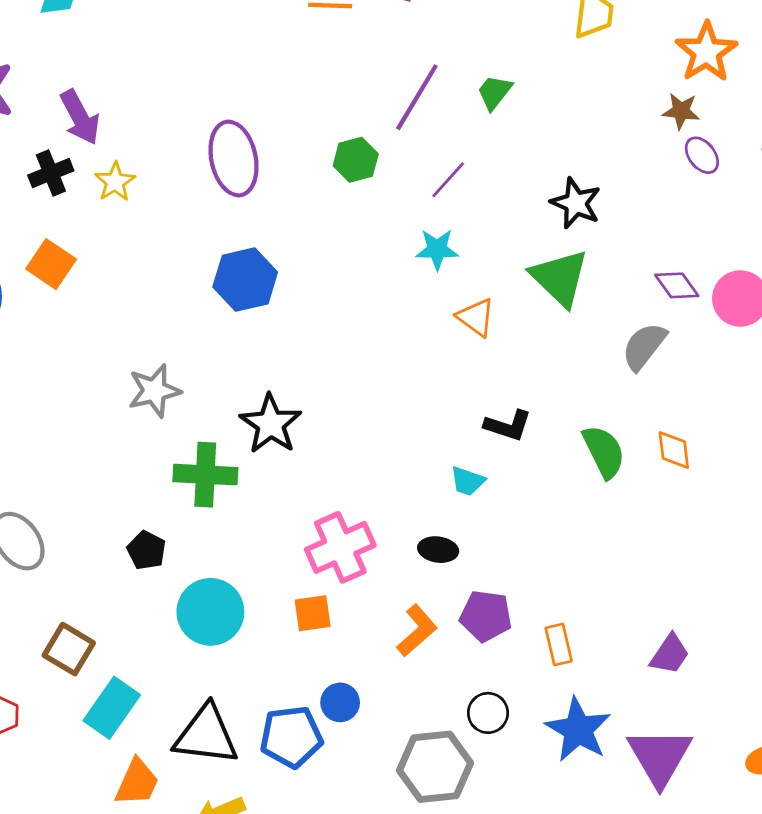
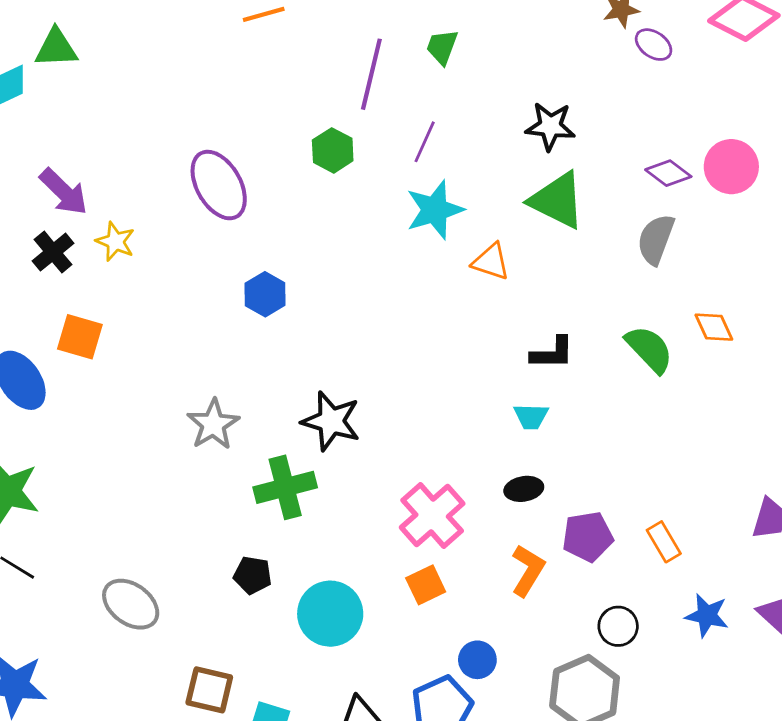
cyan star: (437, 249) -> (435, 210), size x1.4
blue hexagon: (245, 280) -> (265, 294), size x0.7
blue star: (578, 730) -> (707, 615), size x0.7

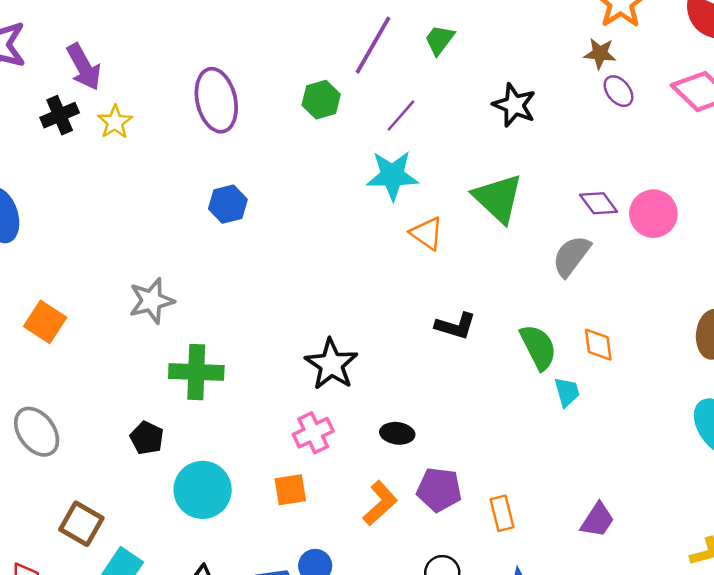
black star: (550, 126) -> (514, 105), moved
orange square: (80, 337) -> (45, 322), moved
cyan trapezoid: (531, 417) -> (567, 392), moved, turned -124
black star: (331, 421) -> (331, 364), moved
pink cross: (432, 516) -> (313, 433), size x0.7

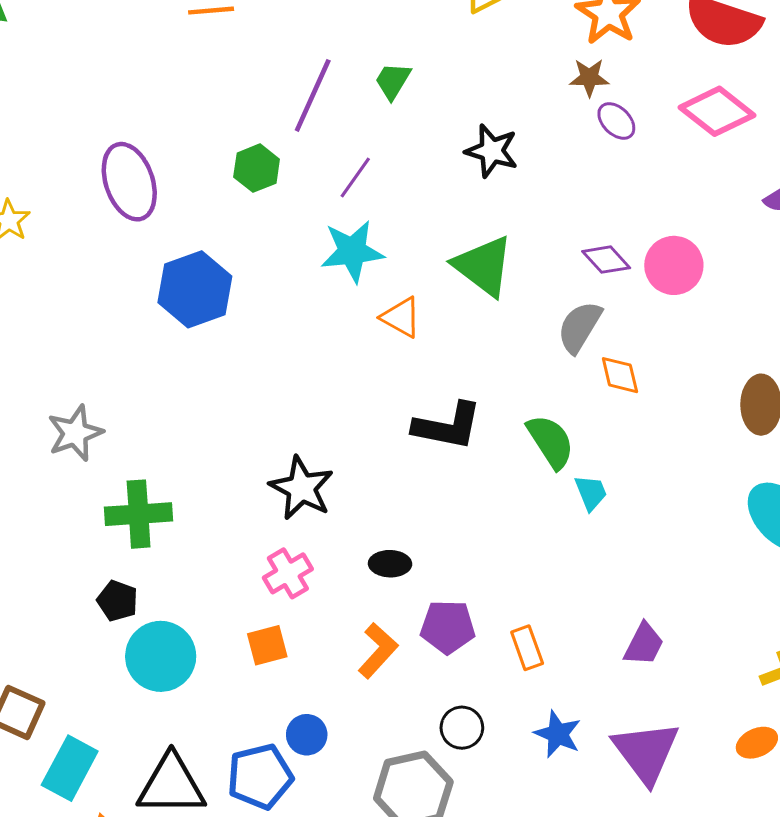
blue hexagon: (228, 204) -> (195, 289), moved, size x1.6
black L-shape: (456, 326) -> (448, 426), size x1.4
orange diamond: (598, 345) -> (620, 375), moved
black pentagon: (147, 438) -> (118, 601), moved

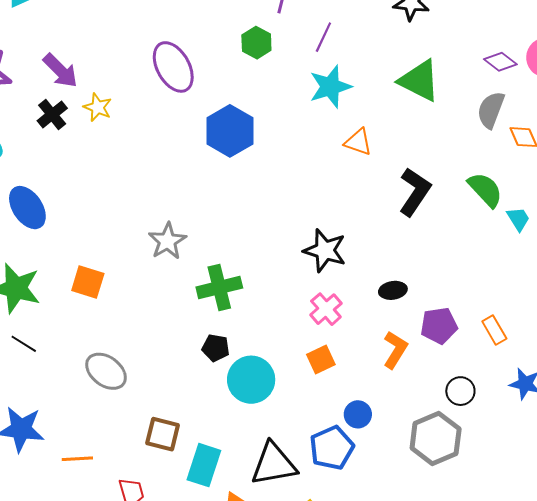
orange triangle: (401, 317) -> (358, 142), moved
black L-shape: (448, 426) -> (415, 192), turned -57

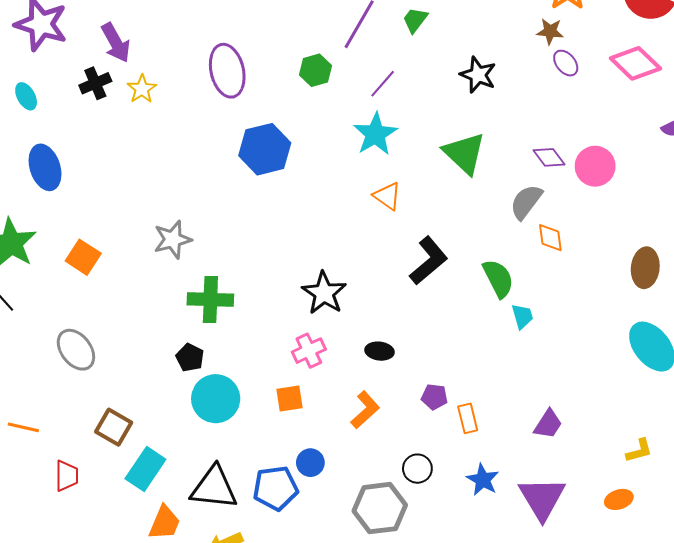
cyan star: (330, 87) -> (375, 134), turned -30
purple pentagon: (439, 326) -> (434, 397), moved, size x0.7

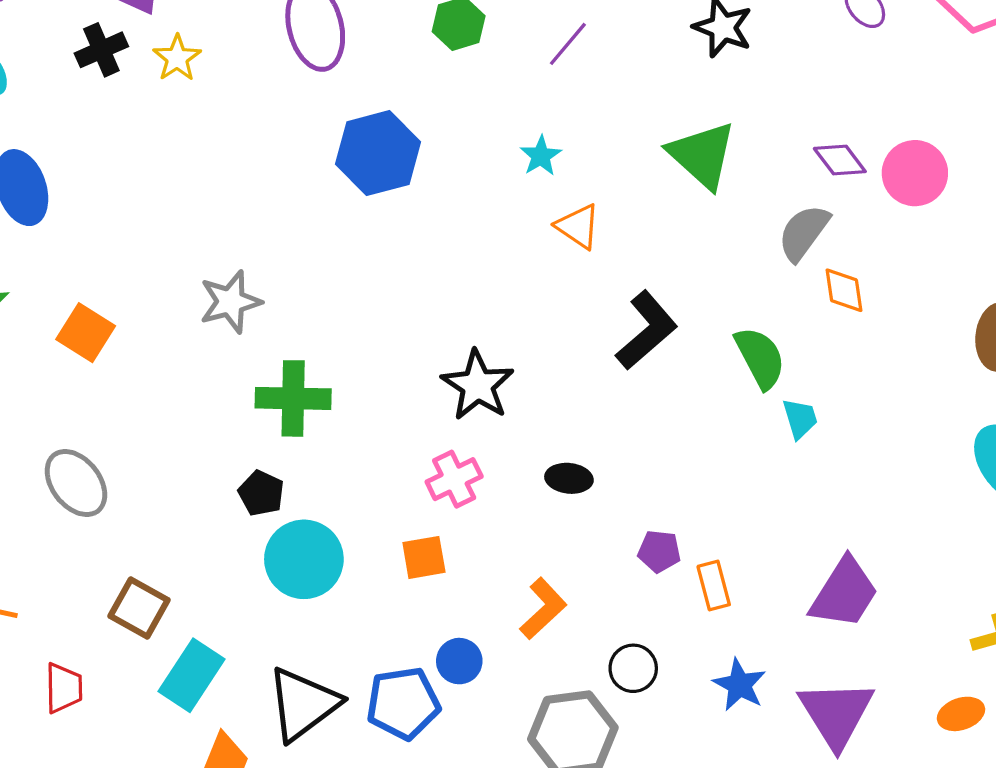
cyan star: (375, 134) -> (541, 156), moved, size x0.6
orange L-shape: (365, 410) -> (543, 609), moved
purple trapezoid: (548, 424) -> (844, 593), size x1.5
black triangle: (214, 488) -> (303, 704), turned -42

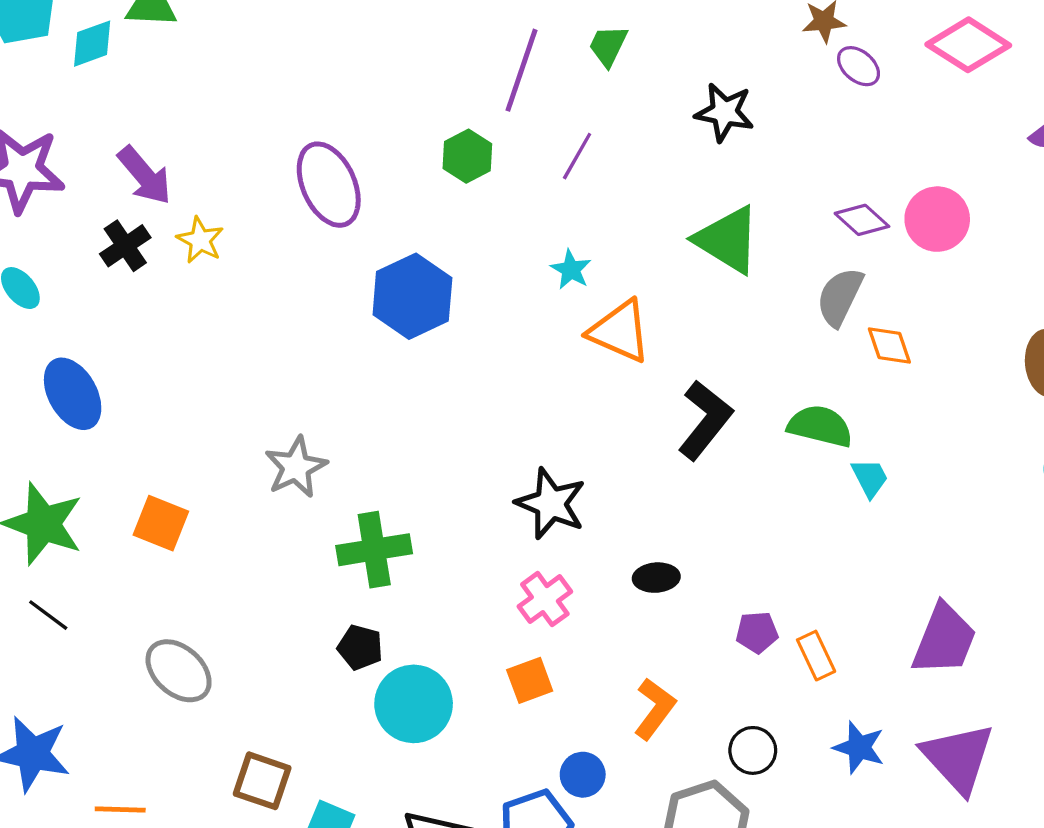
orange triangle: (578, 226) -> (620, 331), size x1.4
green semicircle: (760, 358) -> (820, 426), turned -38

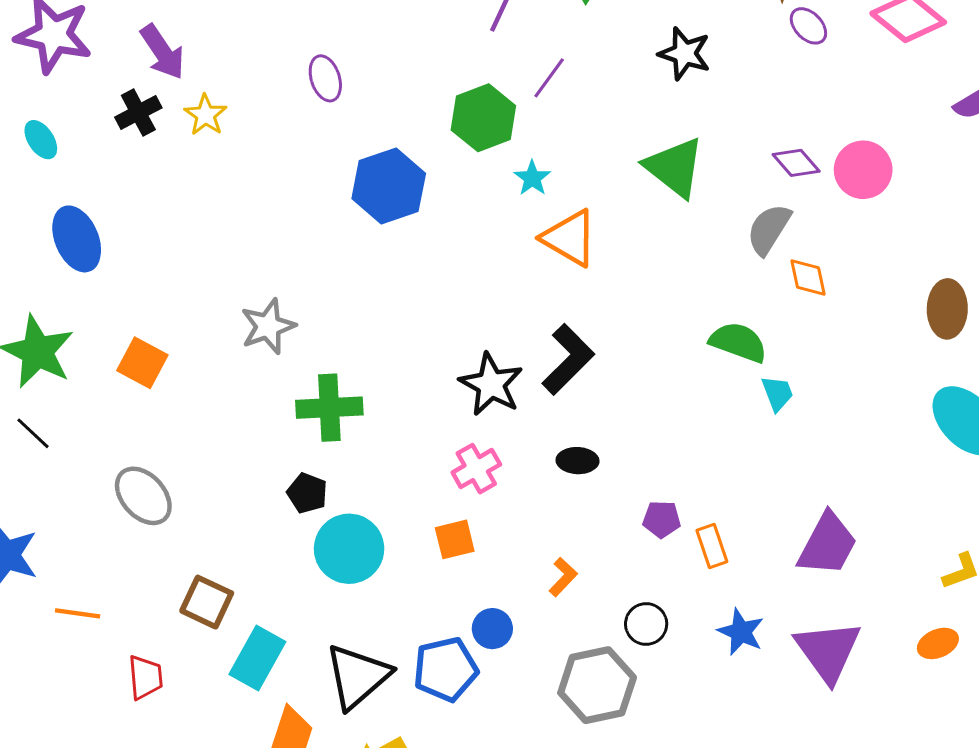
green hexagon: (467, 156) -> (483, 118), moved, size x1.4
purple ellipse: (329, 185) -> (325, 78), size x0.6
black L-shape: (705, 420) -> (568, 359), moved
orange L-shape: (655, 709) -> (563, 577), size x0.7

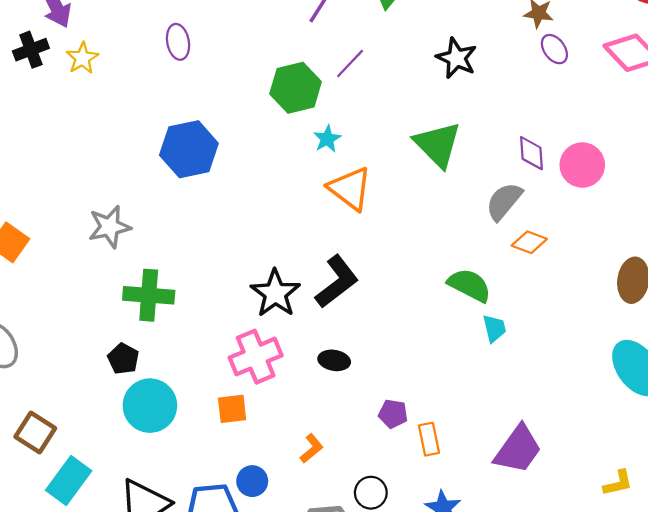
purple diamond: (796, 163) -> (531, 153), turned 30
blue hexagon: (389, 186) -> (189, 149), moved
orange diamond: (808, 277) -> (529, 242), turned -64
pink cross: (476, 469) -> (256, 357), size x1.4

